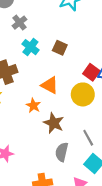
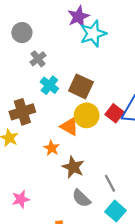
brown square: (60, 48) -> (81, 86), size x1.5
yellow circle: (83, 94) -> (87, 115), moved
gray semicircle: (62, 152) -> (81, 198), turned -60

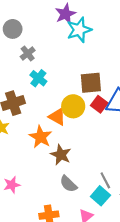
brown square: (81, 86) -> (91, 83), moved, turned -30
orange star: (52, 148) -> (41, 137), size x1.5
gray line: (110, 183) -> (105, 180), moved

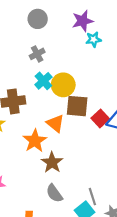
gray circle: (13, 29) -> (38, 19), moved
cyan star: (79, 30) -> (94, 39), size x0.6
brown square: (91, 83) -> (77, 106), moved
yellow circle: (73, 106) -> (63, 85), moved

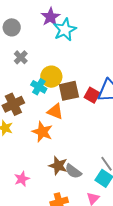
cyan star: (94, 39) -> (65, 30), size x1.6
cyan cross: (43, 81) -> (39, 87), moved
brown star: (52, 162) -> (58, 166), moved

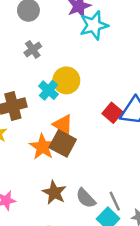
brown square: (69, 91) -> (63, 143), moved, turned 30
gray semicircle: (73, 171) -> (86, 198), moved

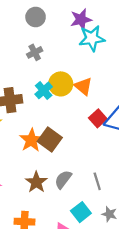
orange triangle: (63, 125) -> (83, 86), moved
gray semicircle: (86, 198) -> (63, 179), moved, turned 72
gray line: (115, 201) -> (97, 181), moved

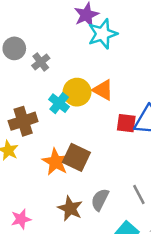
gray circle: (36, 17) -> (14, 48), moved
red square: (98, 118) -> (126, 123), turned -30

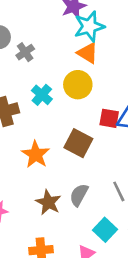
orange triangle: (103, 90) -> (88, 53), moved
yellow circle: (77, 92) -> (78, 85), moved
brown square: (76, 157) -> (78, 143), moved

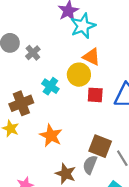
orange triangle: (88, 53) -> (91, 57), moved
red square: (109, 118) -> (95, 95), moved
brown square: (78, 143) -> (100, 146), moved

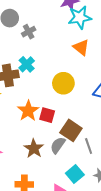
yellow circle: (79, 75) -> (63, 83), moved
cyan cross: (50, 86) -> (27, 64), moved
red square: (95, 95) -> (47, 115), moved

